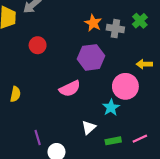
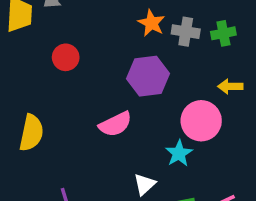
green cross: (140, 21) -> (223, 33), moved, turned 32
yellow semicircle: (15, 94) -> (31, 133), size x1.5

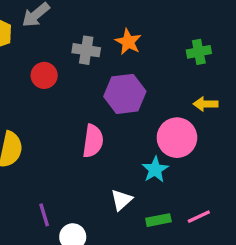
gray cross: (186, 32) -> (86, 50), moved
pink semicircle: (115, 124) -> (93, 141), turned -56

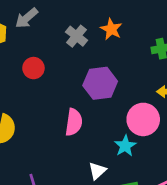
orange star: (128, 42) -> (111, 29), moved
gray cross: (86, 50) -> (77, 36), moved, turned 30

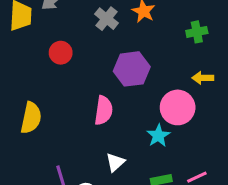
white triangle: (97, 171) -> (115, 162), moved

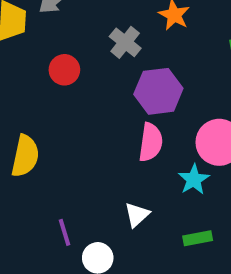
gray cross: (107, 19) -> (125, 42), moved
pink semicircle: (104, 110) -> (151, 142), moved

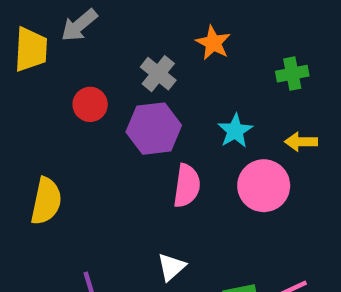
purple hexagon: (158, 91) -> (154, 129), moved
cyan star: (194, 179) -> (235, 131), moved

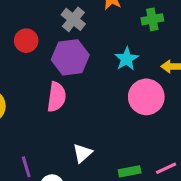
green cross: (292, 74) -> (152, 19), moved
pink semicircle: (187, 186) -> (57, 97), moved

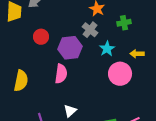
gray cross: (73, 19) -> (90, 30), moved
white triangle: (82, 153) -> (70, 111), moved

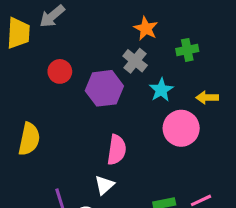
pink semicircle: (61, 74) -> (117, 150), moved

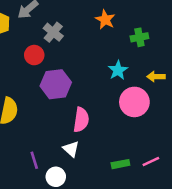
gray cross: (135, 61) -> (53, 32), moved
purple hexagon: (104, 88) -> (56, 84), moved
white triangle: (104, 185) -> (71, 149), turned -36

